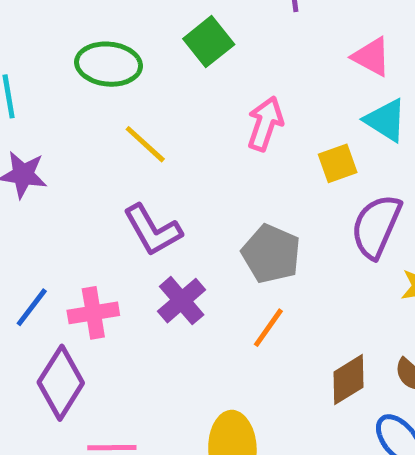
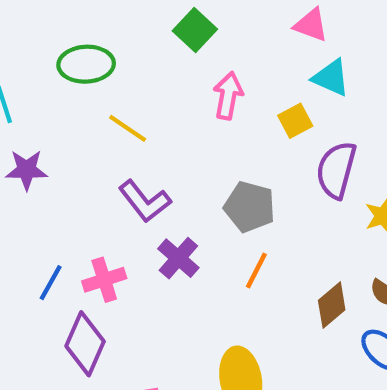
green square: (209, 42) -> (195, 30), moved

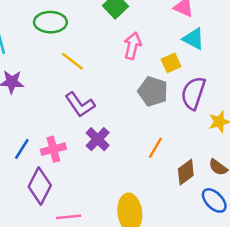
gray pentagon: (250, 207) -> (153, 91), moved
orange line: (256, 271) -> (155, 148), moved

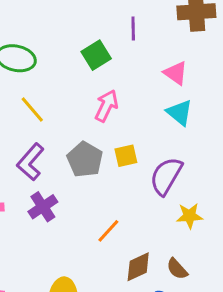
yellow square: (171, 63) -> (126, 156), moved
gray pentagon: (153, 91) -> (85, 159), moved
purple L-shape: (80, 105) -> (30, 162), turned 64

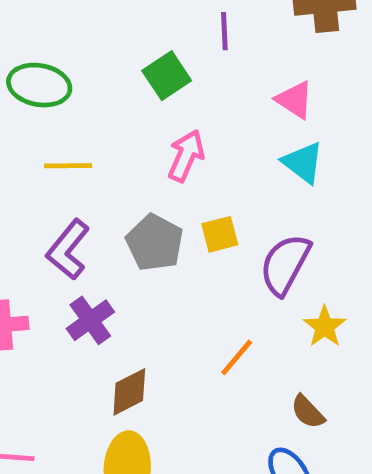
yellow line: (32, 109) -> (68, 166), turned -48
yellow star: (190, 216) -> (325, 327), turned -30
orange line: (108, 231) -> (237, 357), moved
brown diamond: (138, 267) -> (129, 392), moved

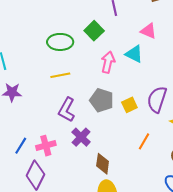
green ellipse: (39, 85) -> (60, 42), moved
cyan triangle: (303, 163) -> (134, 54), moved
yellow square: (220, 234) -> (129, 105), moved
brown diamond: (129, 392) -> (103, 164), turned -45

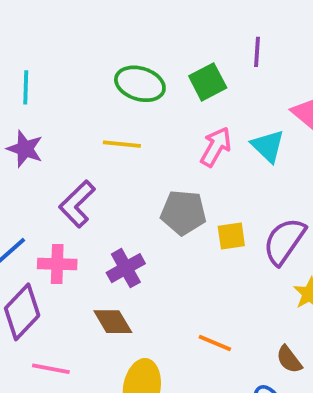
gray pentagon: (102, 100) -> (183, 212), turned -30
purple L-shape: (67, 110) -> (77, 204), moved
orange line: (144, 141) -> (215, 343), moved, turned 66
brown diamond: (103, 164) -> (113, 322), moved, turned -55

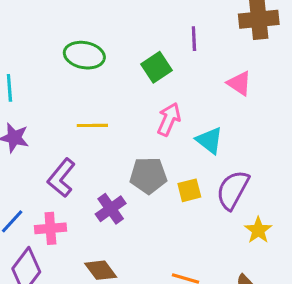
green ellipse: (140, 84) -> (84, 55), moved
cyan triangle: (268, 146) -> (209, 140), moved
purple cross: (126, 268) -> (111, 209), moved

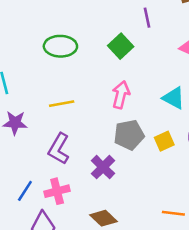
pink arrow: (169, 119) -> (121, 95), moved
yellow line: (92, 125) -> (62, 104), moved

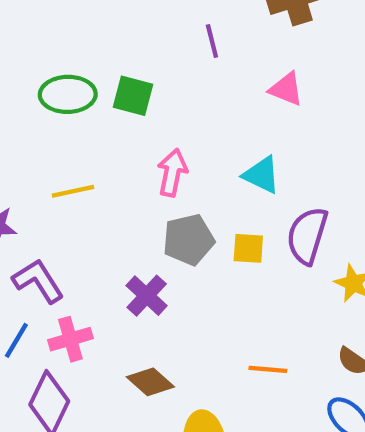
green square: (121, 46) -> (133, 96), moved, turned -30
yellow square: (164, 141) -> (248, 248), turned 30
purple L-shape: (59, 149) -> (38, 281), moved, turned 120

